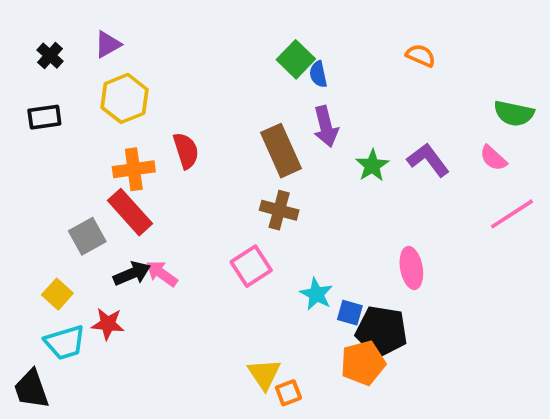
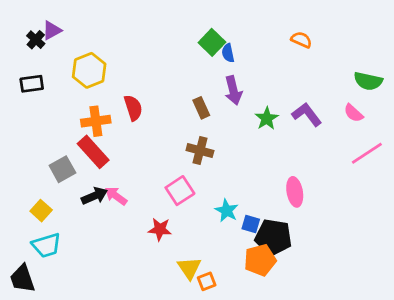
purple triangle: (108, 44) -> (52, 30), moved
brown rectangle: (281, 151) -> (201, 108), size x0.6
red star: (108, 324) -> (160, 229), moved

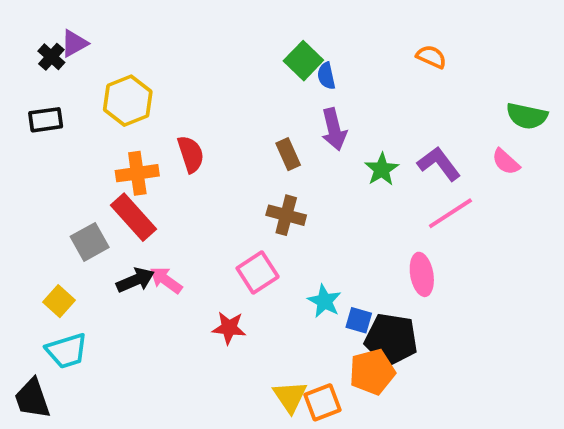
pink line: (367, 153) -> (450, 213), moved
yellow triangle: (189, 268) -> (290, 397), moved
orange square: (207, 281) -> (322, 402), moved, size x1.4

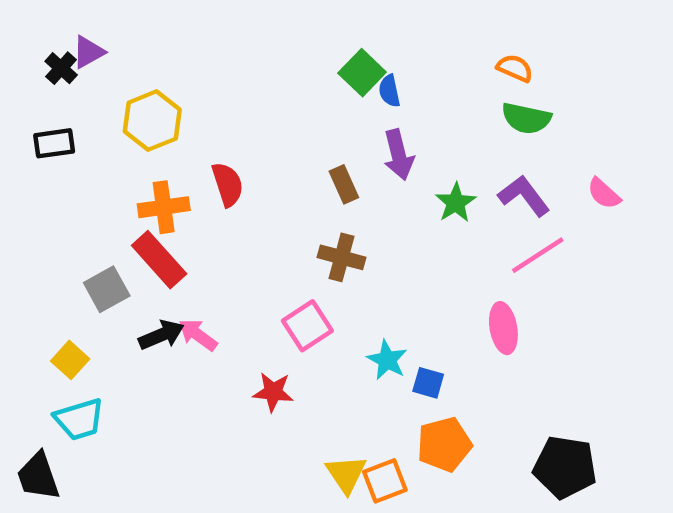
green semicircle: (527, 116) -> (526, 118), moved
black pentagon: (391, 339) -> (565, 467), moved

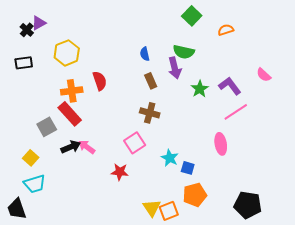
orange semicircle: (515, 68) -> (226, 30), turned -42
green square: (362, 73) -> (192, 16), moved
blue semicircle: (389, 91) -> (145, 54), moved
green semicircle: (526, 118) -> (184, 52), moved
pink semicircle: (604, 194) -> (264, 75), moved

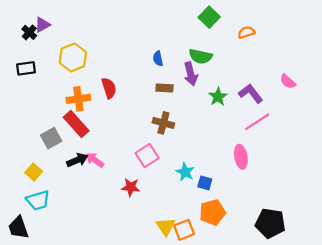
brown rectangle: (151, 81) -> (165, 88), turned -63

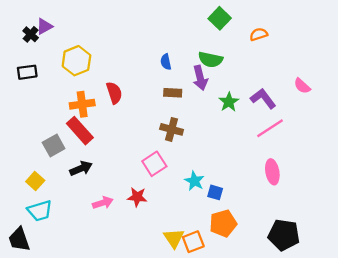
pink ellipse: (241, 157) -> (272, 172), moved
pink arrow: (95, 160) -> (103, 203), moved, turned 126

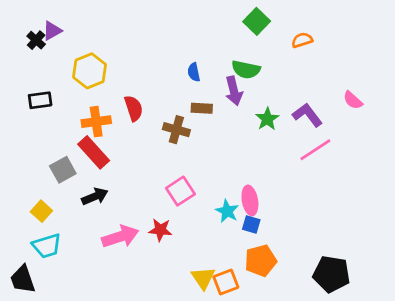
black rectangle: (27, 72) -> (40, 100), moved
brown cross: (172, 129) -> (176, 130), moved
pink ellipse: (272, 172) -> (250, 200), moved
pink arrow: (103, 203) -> (120, 237), size x1.5

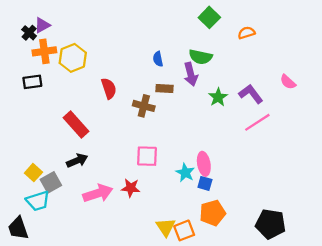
orange cross: (96, 122) -> (44, 51), moved
gray square: (63, 170) -> (51, 182), moved
pink square: (180, 191) -> (147, 156), turned 35

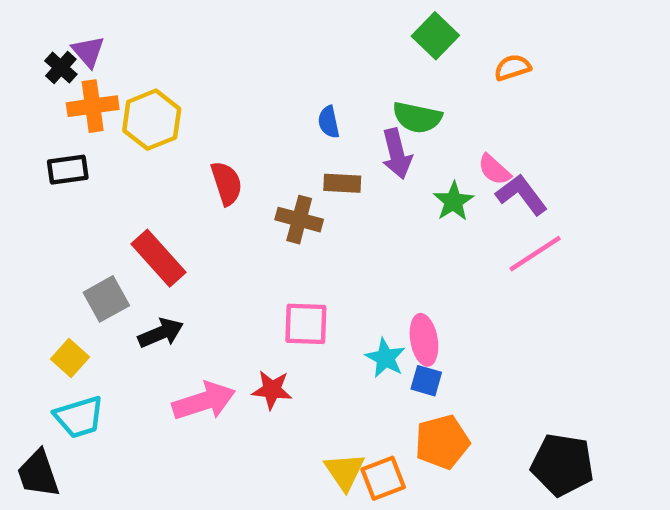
purple triangle: (42, 25) -> (88, 52), turned -42
pink semicircle: (288, 82) -> (494, 170), moved
gray square: (51, 182) -> (106, 299), moved

